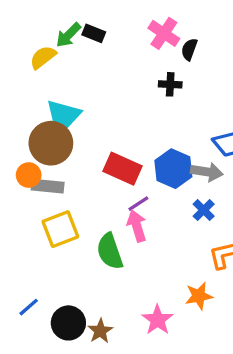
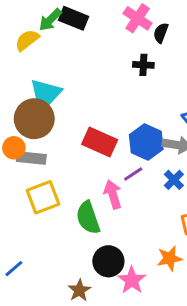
black rectangle: (94, 33) -> (74, 18), size x1.4
purple line: (138, 204) -> (133, 174), moved
black circle: (68, 323) -> (108, 261), moved

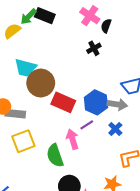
black cross: (143, 65) -> (94, 48), turned -32
brown circle: (34, 119) -> (41, 83), moved

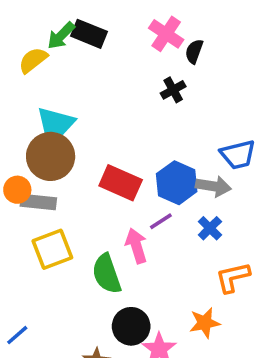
brown circle: (41, 83) -> (51, 156), moved

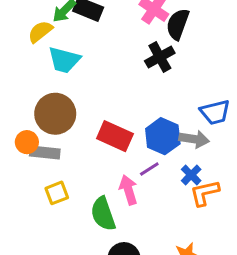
black semicircle: (194, 51) -> (178, 24), size x1.5
black cross: (173, 90) -> (160, 57), size x1.4
cyan trapezoid: (56, 123) -> (64, 60), moved
yellow square: (52, 249) -> (57, 193), size x0.7
orange L-shape: (233, 277) -> (205, 193), moved

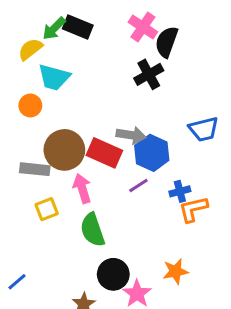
brown circle: (55, 114) -> (64, 150), moved
gray arrow: (194, 139) -> (131, 135), moved
orange circle: (27, 142) -> (30, 105), moved
blue cross: (191, 175) -> (180, 191), turned 30
pink arrow: (128, 190) -> (82, 188), moved

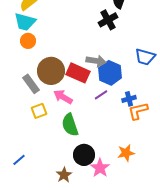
cyan trapezoid: (54, 77) -> (25, 22), moved
blue trapezoid: (204, 129) -> (145, 57), turned 30
gray rectangle: (35, 169) -> (31, 84), turned 48
pink arrow: (82, 188) -> (63, 97), turned -42

